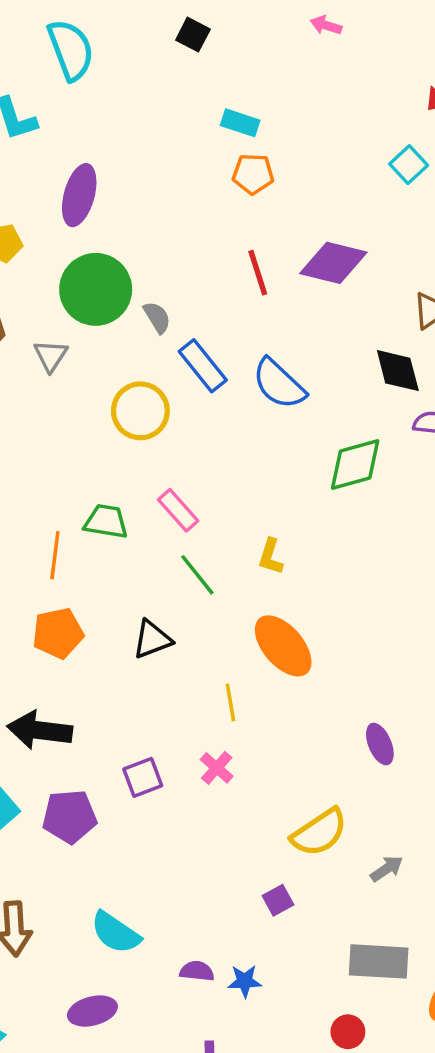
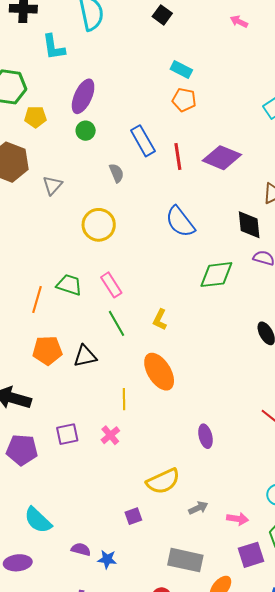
green circle: (96, 289) -> (86, 131), moved, size x0.5
blue rectangle: (203, 366) -> (143, 141), moved
orange pentagon: (58, 633) -> (47, 350), moved

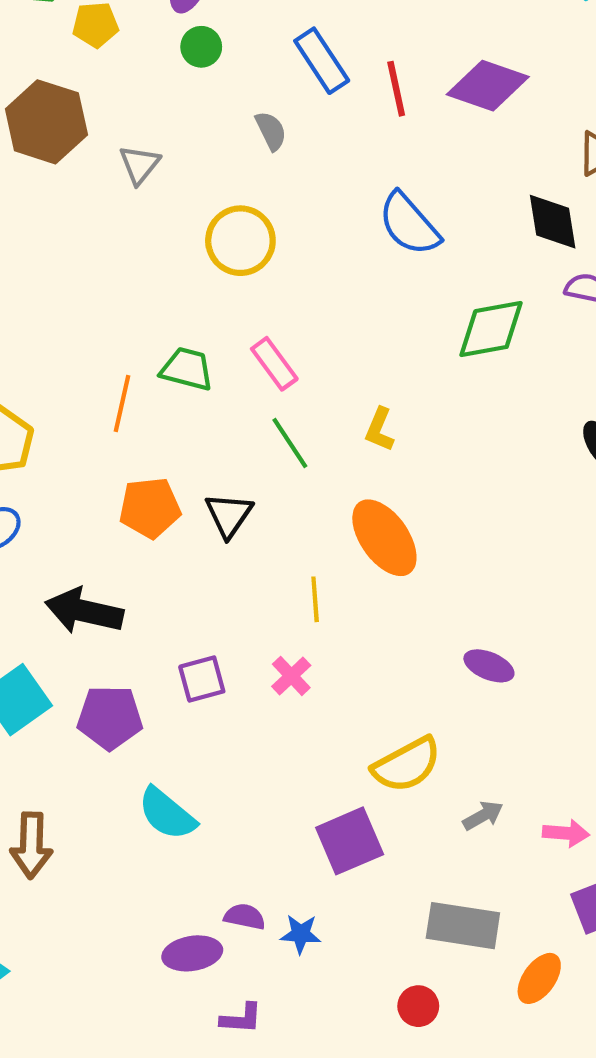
black triangle: (85, 356) -> (229, 515), turned -40
purple ellipse: (205, 436) -> (489, 666), turned -50
purple square: (133, 516) -> (350, 841), size x1.8
cyan semicircle: (38, 520) -> (167, 814), moved
purple ellipse: (18, 563) -> (192, 953), moved

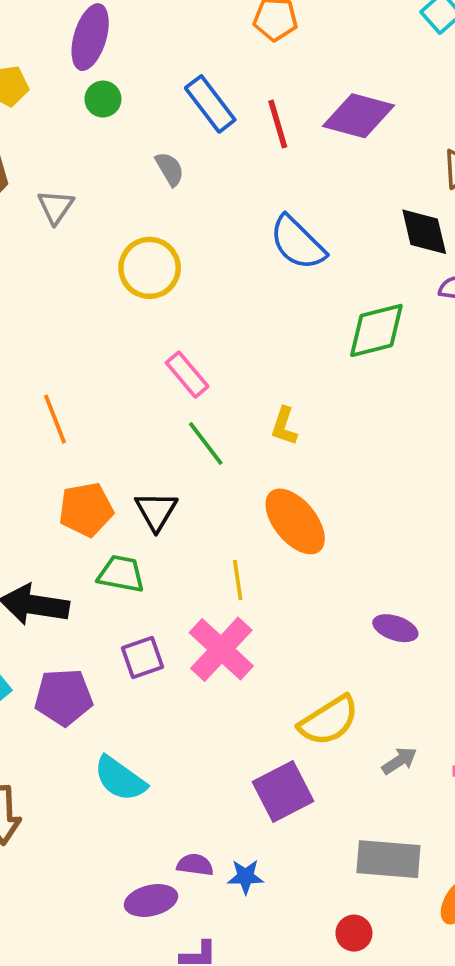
green trapezoid: (187, 369) -> (121, 574), moved
orange line: (122, 404) -> (55, 419), turned -30
pink cross: (291, 676) -> (221, 649), size x1.8

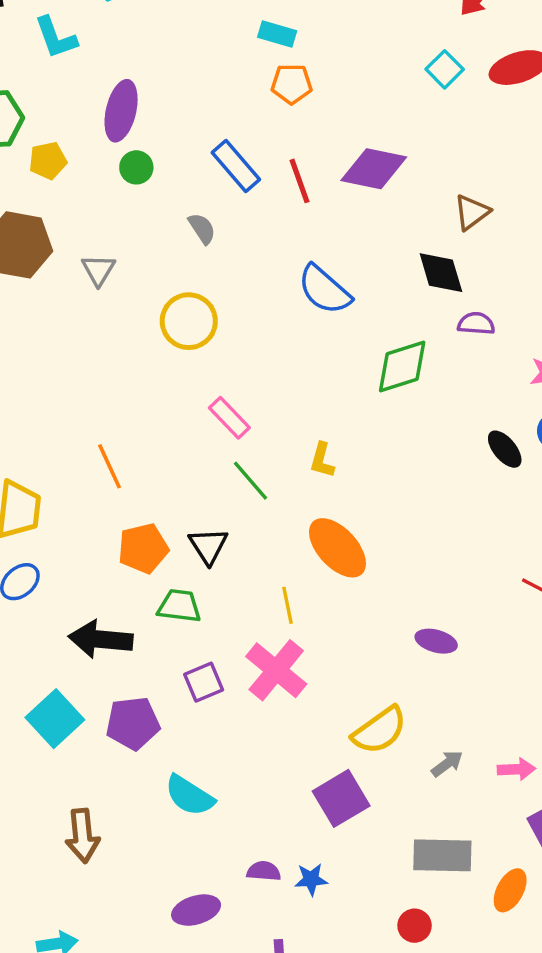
purple ellipse: (151, 901) -> (196, 910), moved

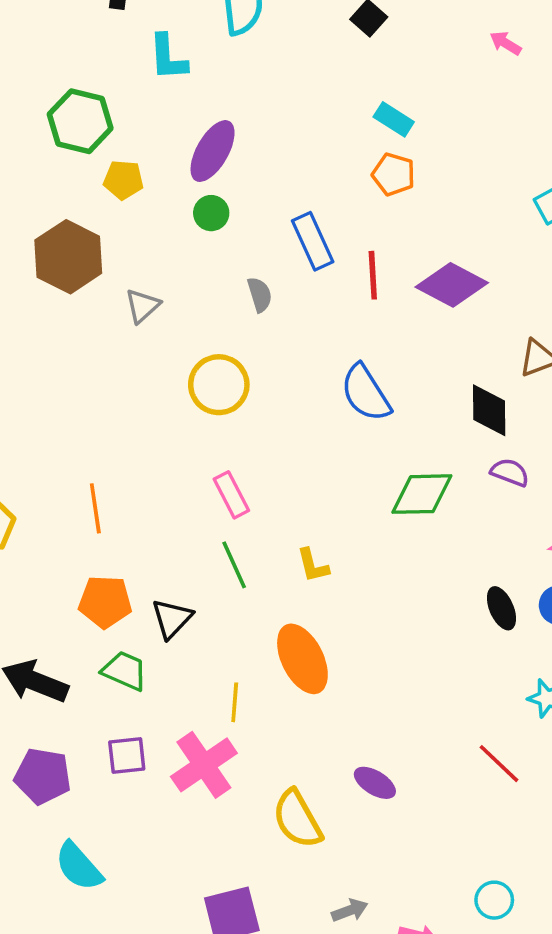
yellow L-shape: (322, 460) -> (313, 565), turned -45
yellow semicircle: (380, 730) -> (297, 819), moved, turned 80

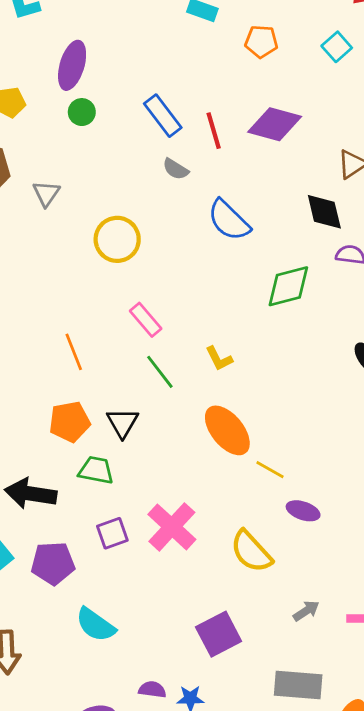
orange pentagon: (394, 174) -> (261, 42), moved
gray semicircle: (260, 295) -> (176, 169), moved, turned 152
orange line: (95, 508) -> (74, 352), moved
yellow line: (235, 702) -> (270, 470), moved, turned -52

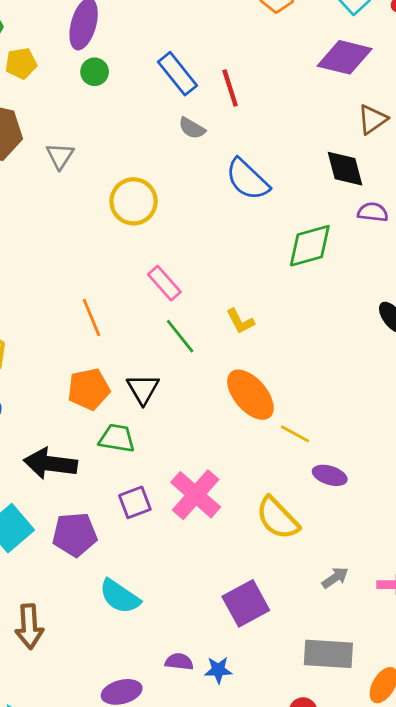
purple diamond: (275, 124) -> (345, 57), moved

